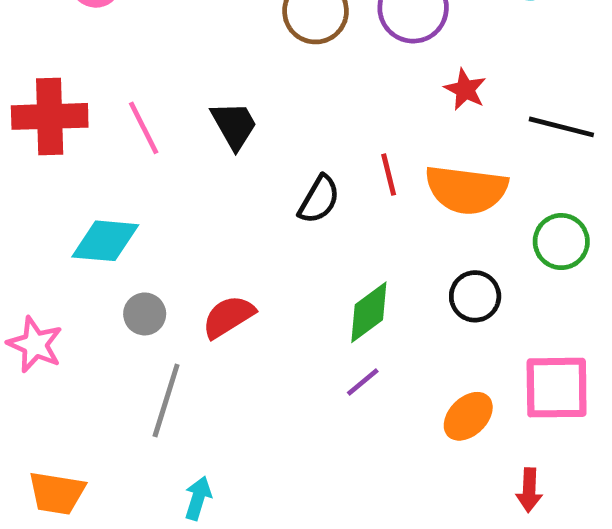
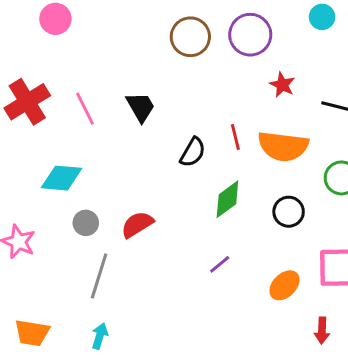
red cross: (50, 116) -> (27, 102), turned -30
green diamond: (369, 312) -> (227, 199), moved
cyan arrow: (198, 498) -> (100, 336), moved

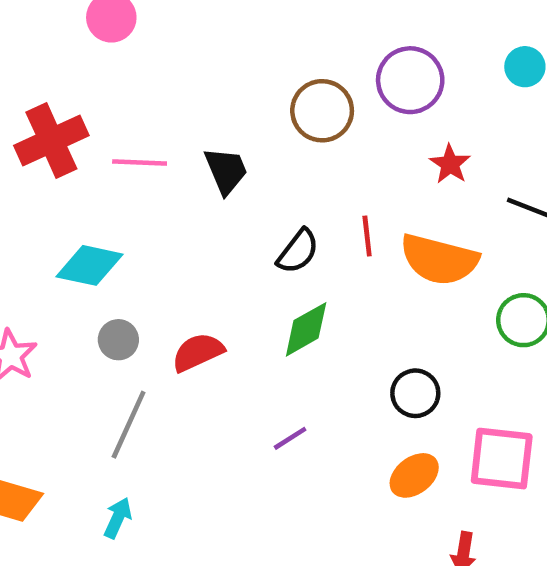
brown circle: (190, 37) -> (322, 111), moved
pink line: (85, 109) -> (140, 162), turned -68
green diamond: (227, 199) -> (306, 329), moved
black circle: (289, 212) -> (415, 393), moved
purple line: (220, 264) -> (290, 438), moved

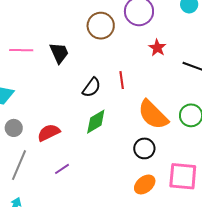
orange semicircle: (439, 260) -> (153, 115), moved, turned 32
purple line: (290, 438) -> (62, 169), moved

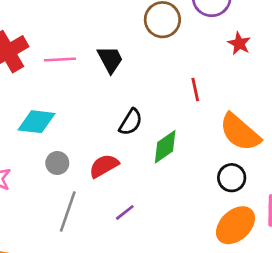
black semicircle: (92, 87) -> (131, 122), moved
orange ellipse: (145, 184) -> (235, 225), size x1.4

